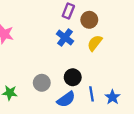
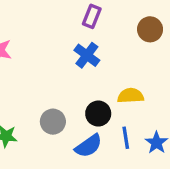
brown circle: (89, 20) -> (150, 29), moved
yellow semicircle: (95, 43) -> (131, 96), moved, turned 49

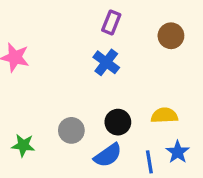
yellow semicircle: (131, 96) -> (164, 115), moved
blue line: (126, 138) -> (149, 162), moved

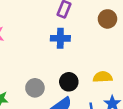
blue cross: (106, 62) -> (60, 38), turned -36

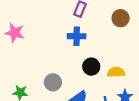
black circle: (69, 82) -> (91, 67), moved

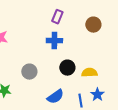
gray circle: (53, 82) -> (29, 72), moved

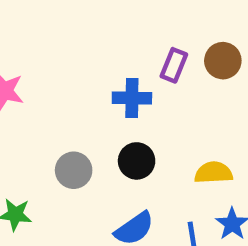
purple rectangle: (57, 17) -> (174, 65), moved
black circle: (67, 68) -> (137, 161), moved

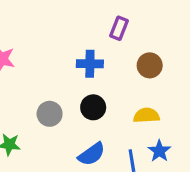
brown circle: (223, 61) -> (150, 65), moved
purple rectangle: (174, 65) -> (119, 28), moved

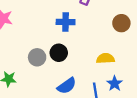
brown circle: (150, 65) -> (121, 23), moved
black circle: (93, 107) -> (59, 53), moved

